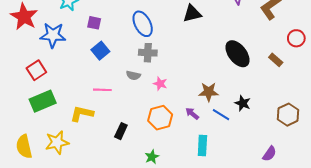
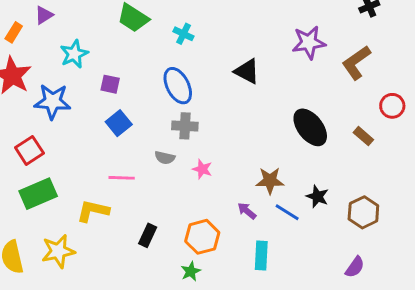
black triangle: (192, 14) -> (247, 71), turned 42
brown hexagon: (288, 115) -> (363, 212), moved
orange hexagon: (160, 118) -> (202, 237), moved

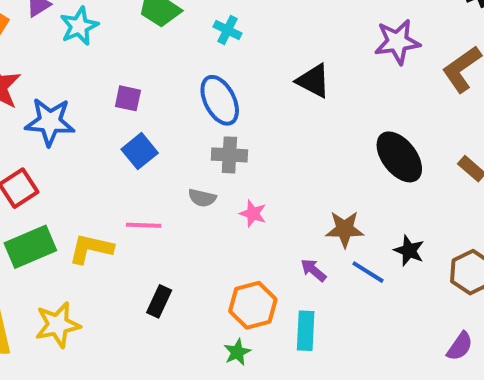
cyan star: (74, 54) -> (79, 26), moved
yellow L-shape: (93, 211) -> (91, 249), moved
black rectangle: (148, 235) -> (159, 301), moved
cyan rectangle: (261, 256) -> (306, 331), moved

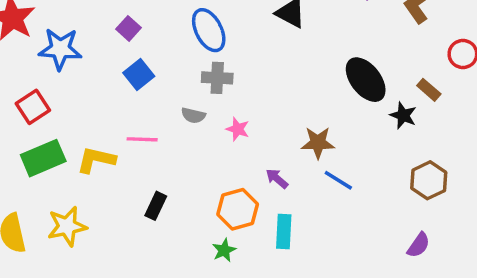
purple square: (128, 98) -> (128, 28), turned 30
black star: (409, 251) -> (403, 115), moved
purple arrow: (313, 270) -> (277, 179), moved

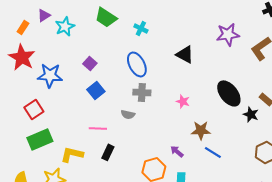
pink star: (238, 129) -> (183, 101), moved
yellow L-shape: (96, 160) -> (72, 154), moved
black rectangle: (156, 206) -> (108, 152), moved

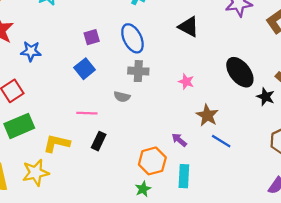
purple square: (90, 63) -> (92, 37), moved, turned 32
blue star: (50, 75) -> (31, 51), size x0.7
brown star: (201, 130) -> (207, 115), turned 30

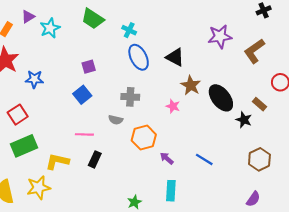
blue ellipse: (132, 38) -> (139, 57), moved
brown star: (207, 115) -> (191, 85), moved
orange hexagon: (152, 161) -> (144, 138), moved

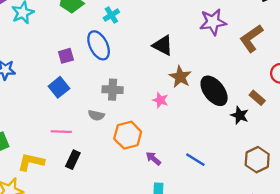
cyan cross: (129, 30) -> (111, 15), turned 32
blue ellipse: (139, 57) -> (99, 45), moved

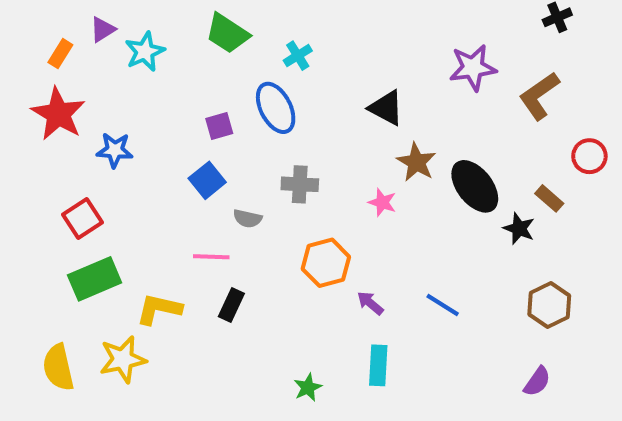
gray semicircle: (96, 115) -> (247, 219), moved

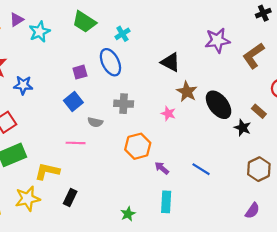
black rectangle: (231, 305) -> (70, 198), moved

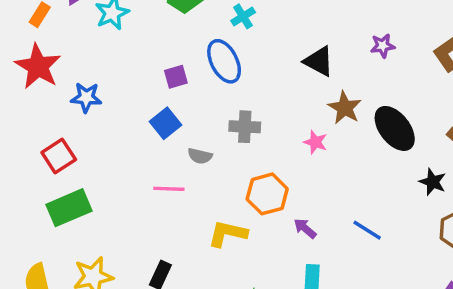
purple star: (217, 40) -> (383, 46), moved, size x0.6
black star: (243, 128) -> (433, 182), moved
yellow L-shape: (47, 171) -> (228, 234), moved

